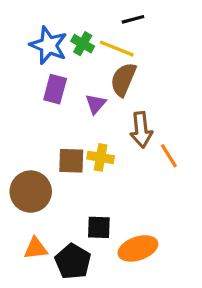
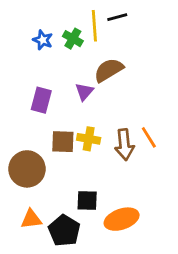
blue star: (49, 45) -> (43, 40), size x0.6
yellow line: (117, 49) -> (94, 26), moved, turned 64
brown semicircle: (123, 79) -> (109, 70), turned 36
purple rectangle: (55, 89) -> (41, 100), moved
brown arrow: (141, 130) -> (124, 145), moved

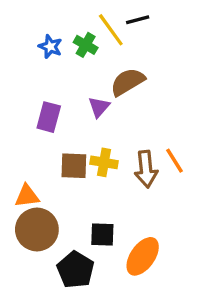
yellow line: (94, 26) -> (111, 30), turned -32
brown circle: (27, 169) -> (37, 230), moved
orange triangle: (31, 219) -> (27, 196), moved
orange ellipse: (122, 219) -> (143, 256), turned -36

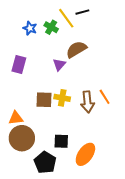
purple rectangle: (49, 117) -> (19, 65), moved

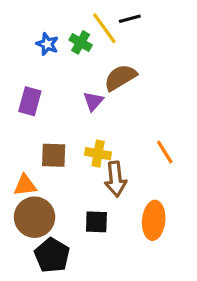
brown square: (44, 100) -> (54, 155), moved
brown arrow: (87, 102) -> (116, 179), moved
orange ellipse: (85, 154) -> (154, 220), moved, turned -30
black pentagon: (45, 162) -> (52, 255), moved

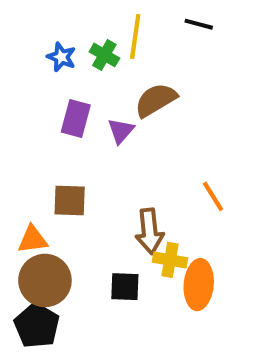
black line: (130, 19) -> (199, 24), moved, turned 30
yellow line: (104, 28) -> (135, 37), turned 44
purple rectangle: (30, 101) -> (76, 119), moved
yellow cross: (98, 154) -> (170, 260), moved
black pentagon: (52, 255) -> (37, 326), moved

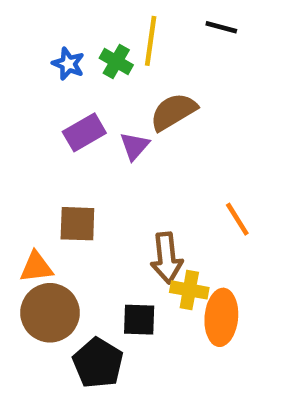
purple rectangle: (76, 119) -> (84, 132), turned 45
black pentagon: (37, 326) -> (98, 363), moved

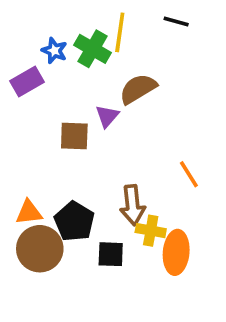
green cross: (116, 61) -> (93, 49), size x1.4
purple rectangle: (84, 132) -> (27, 82), moved
brown square: (77, 224) -> (74, 136), moved
black pentagon: (98, 363) -> (74, 221), moved

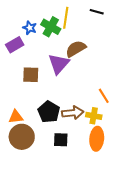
purple triangle: (107, 116) -> (59, 64), size x1.6
brown square: (74, 136) -> (31, 75), moved
brown arrow: (133, 205) -> (73, 113), turned -90
black pentagon: (74, 221) -> (49, 112), moved
yellow cross: (151, 231) -> (94, 116), moved

